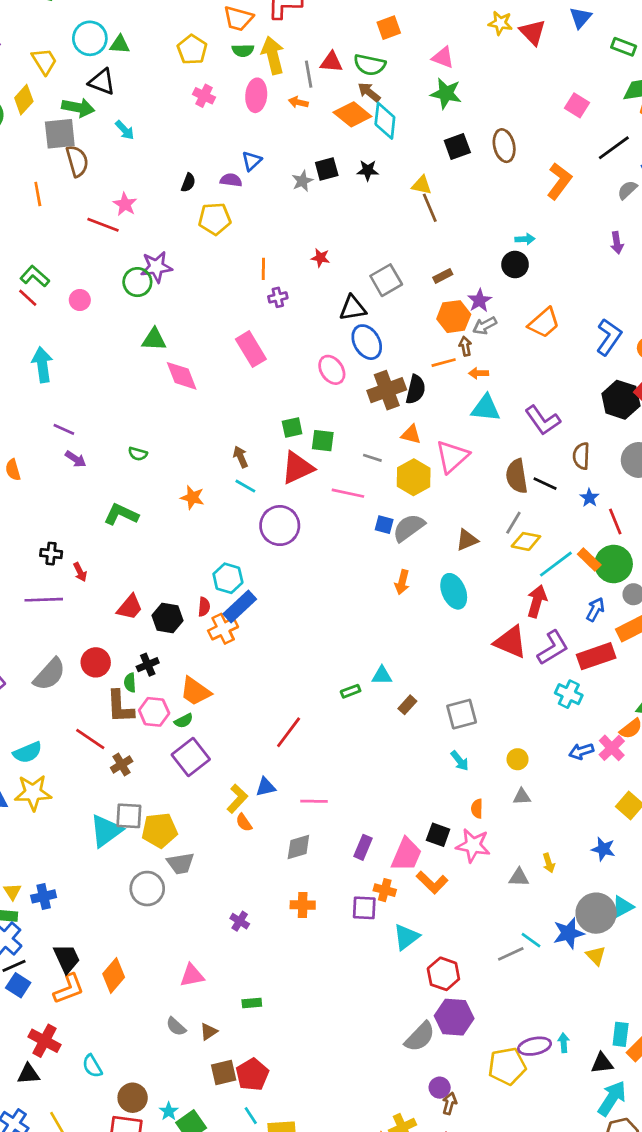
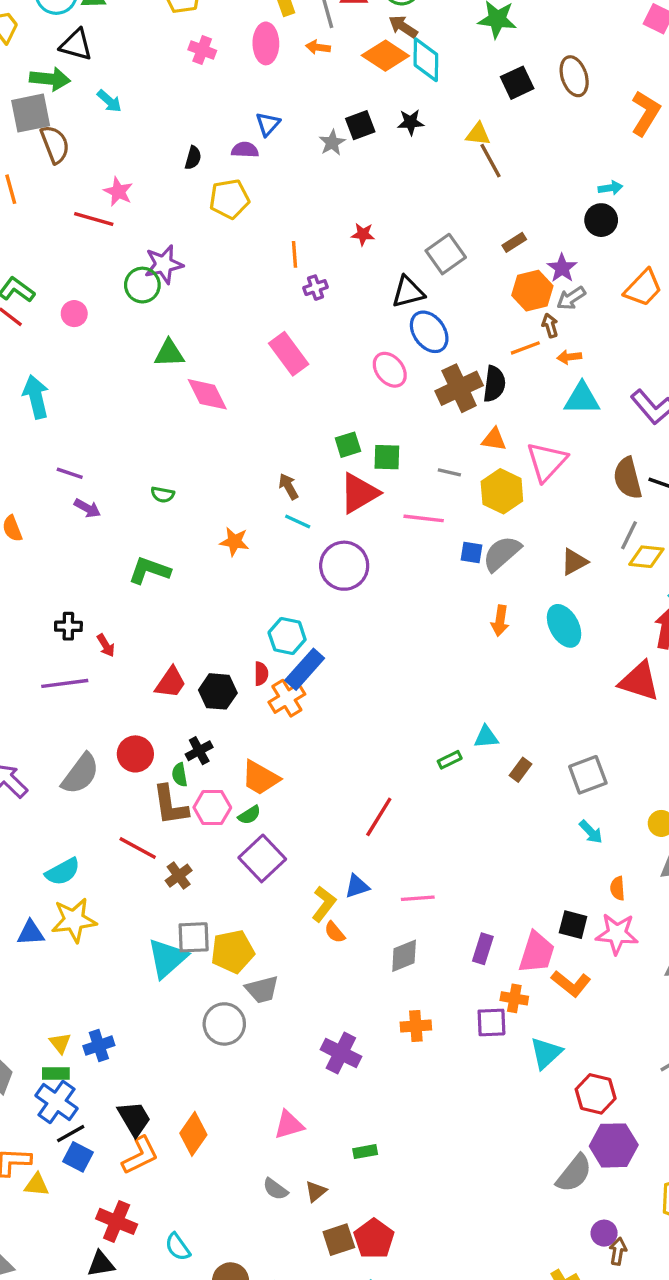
purple cross: (240, 921) -> (341, 1053), size x1.6

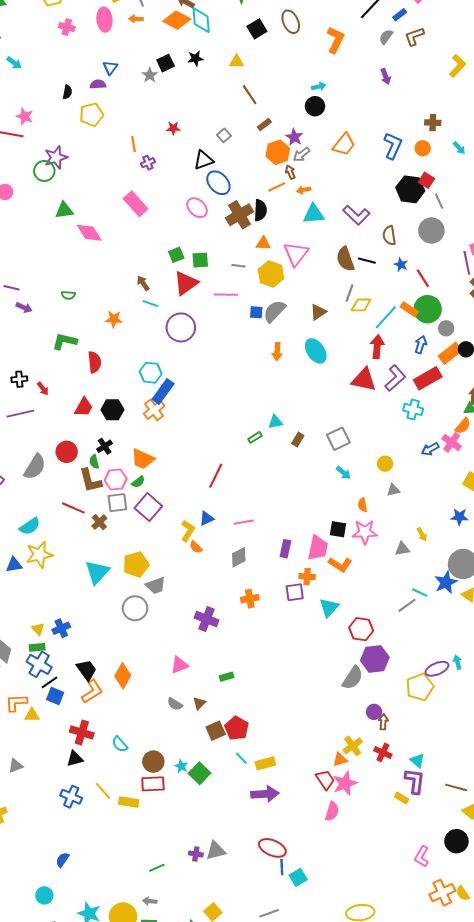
brown line: (490, 161) -> (250, 95), moved
gray square: (446, 254) -> (224, 135), size x0.6
red semicircle: (261, 674) -> (95, 362), moved, size x1.5
gray square: (194, 937) -> (117, 503), moved

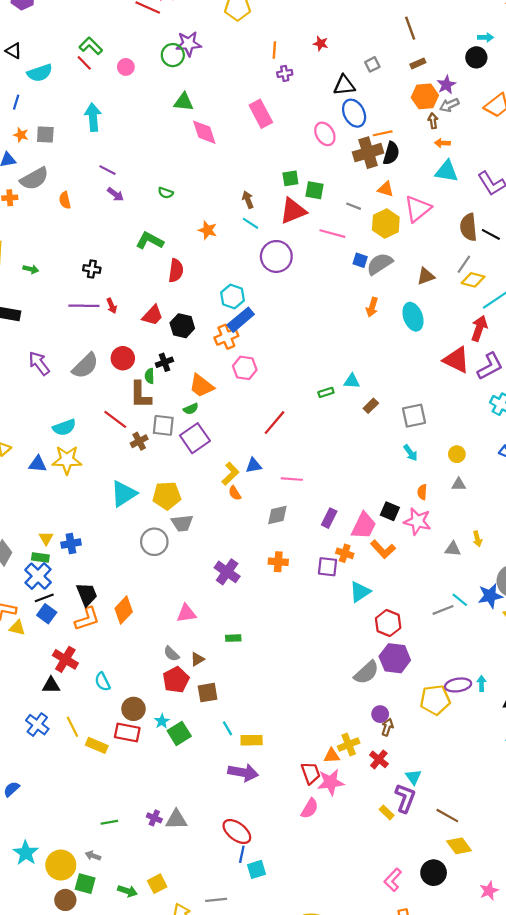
orange line: (277, 187) -> (383, 133), moved
red arrow: (43, 389) -> (112, 306), moved
pink hexagon: (116, 479) -> (245, 368), moved
red pentagon: (237, 728) -> (176, 680), moved

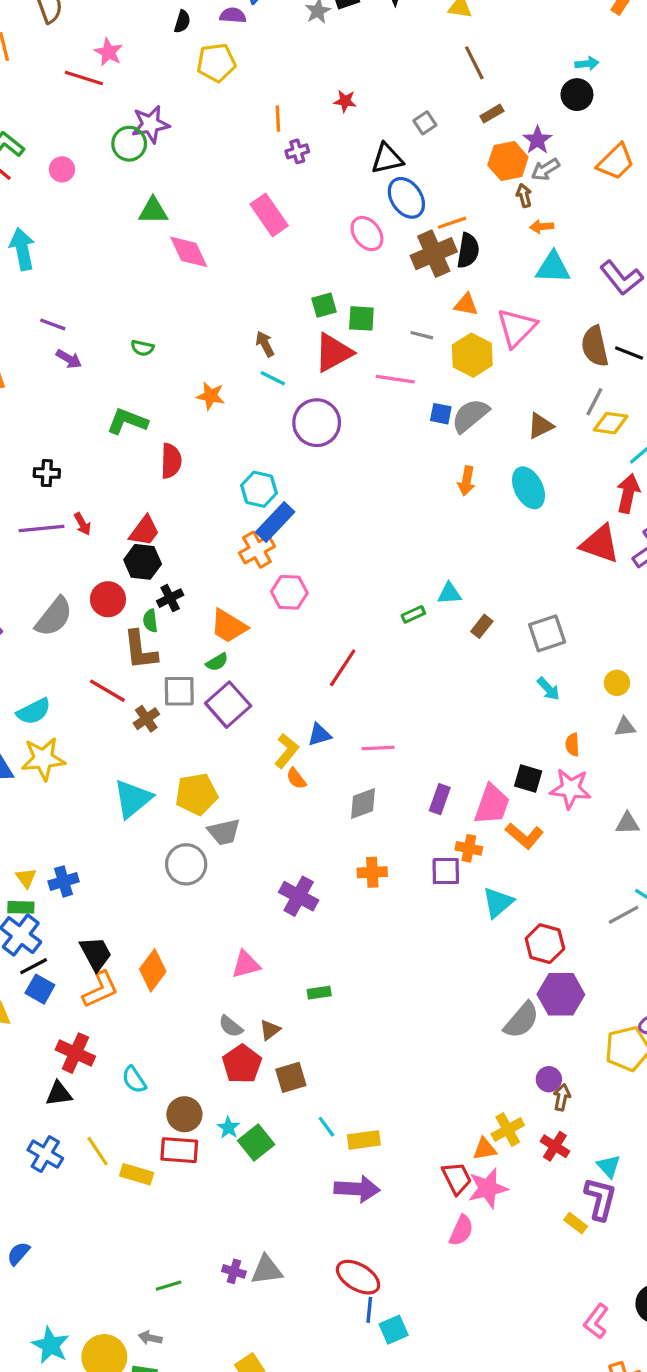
black hexagon: (182, 326) -> (143, 562), moved

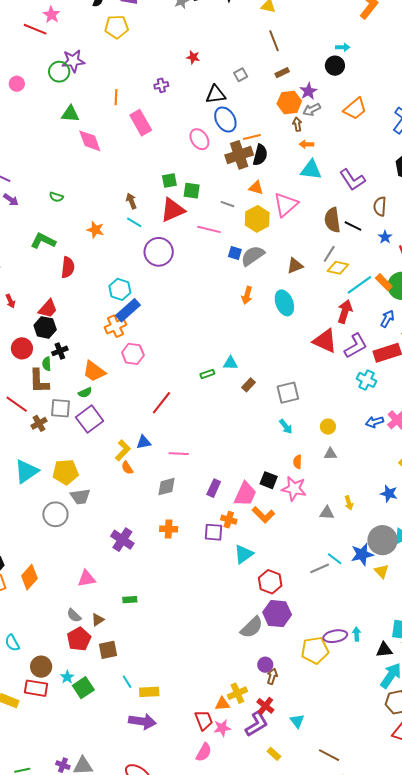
orange line: (278, 119) -> (116, 97), moved
pink star: (488, 1188) -> (222, 728), size x0.7
purple L-shape: (600, 1199) -> (257, 724), moved, turned 40

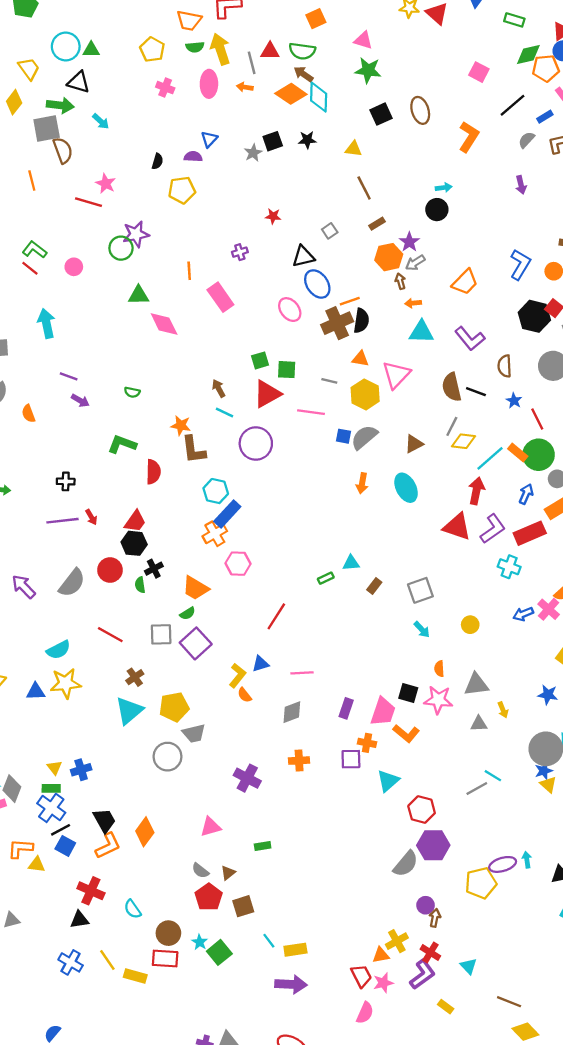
orange trapezoid: (355, 109) -> (465, 282), moved
brown L-shape: (39, 381) -> (194, 450), moved
brown cross: (39, 423) -> (135, 677), moved
gray triangle: (330, 454) -> (476, 685), moved, size x1.6
blue star: (362, 554) -> (544, 771), moved, size x0.7

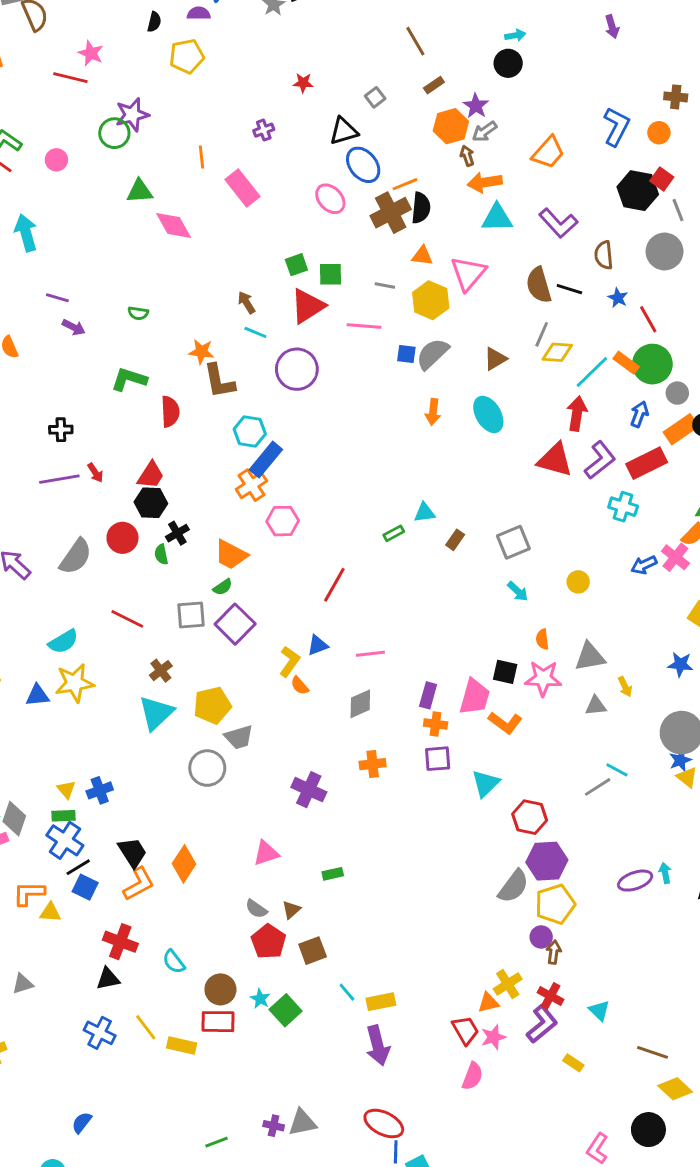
orange arrow: (413, 303) -> (485, 182), size x1.6
orange cross: (367, 743) -> (436, 724), moved
yellow pentagon: (481, 883) -> (555, 904), moved
purple arrow: (291, 984) -> (378, 1045), turned 76

